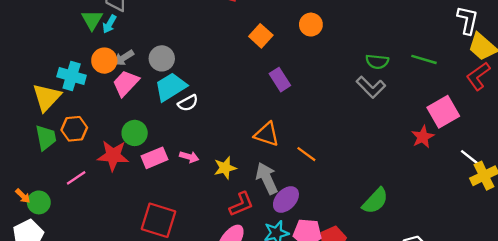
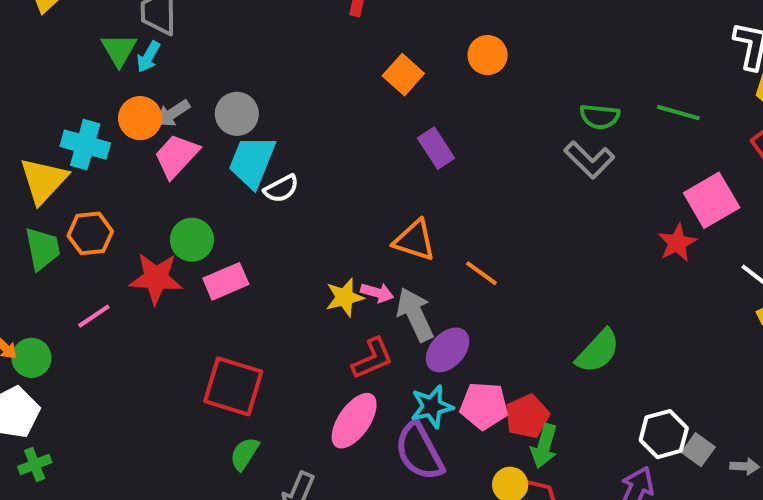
cyan trapezoid: (171, 87) -> (252, 162), turned -36
pink arrow: (189, 157) -> (377, 293), moved

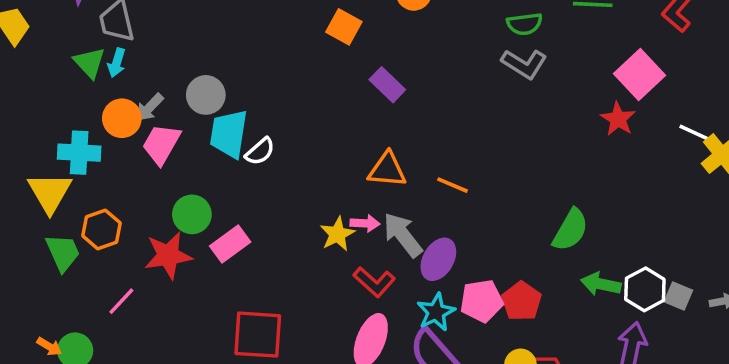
red L-shape: (372, 358) -> (374, 282), turned 78
green arrow: (544, 446) -> (601, 284), moved, turned 99

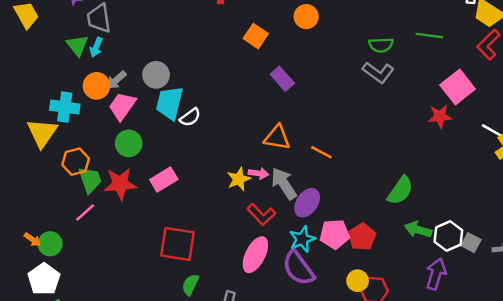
red star: (618, 119) -> (440, 116), turned 30
green circle: (192, 214) -> (129, 143), moved
green trapezoid: (63, 252) -> (90, 180), moved

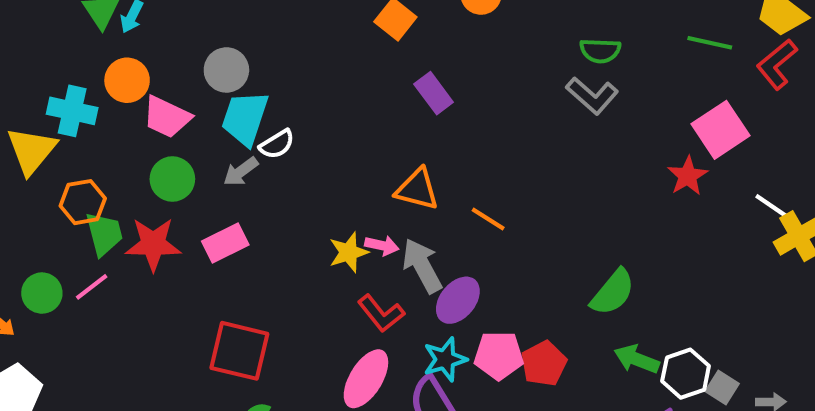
green line: (429, 36) -> (710, 43), moved
gray arrow: (116, 80) -> (241, 172), moved
pink trapezoid: (122, 106) -> (167, 117), turned -104
red star: (440, 116) -> (688, 176), turned -30
green circle: (50, 244) -> (42, 293), moved

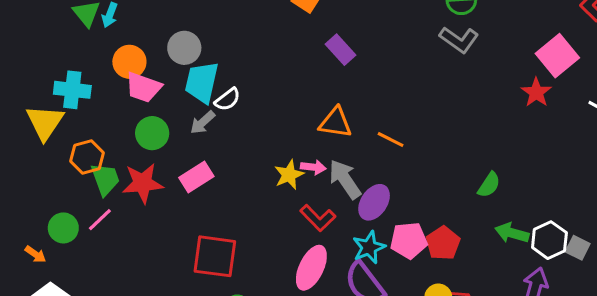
orange circle: (127, 80) -> (129, 62), moved
green semicircle: (613, 292) -> (489, 185), size x0.7

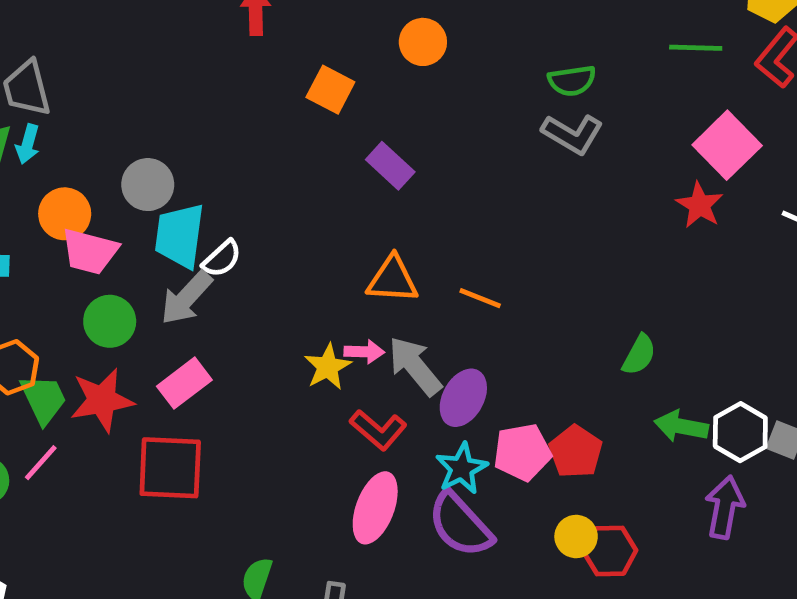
gray arrow: (203, 123) -> (186, 298), size x1.4
red square: (215, 256) -> (170, 468), moved

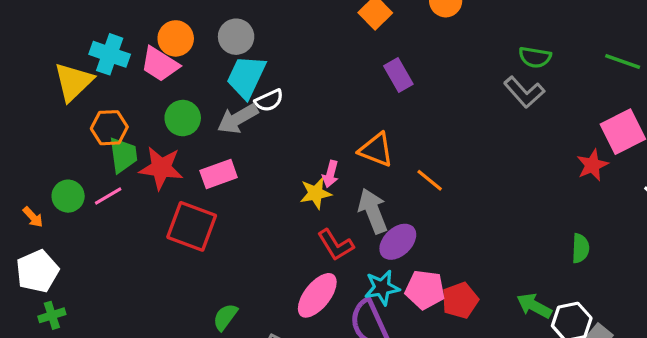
pink trapezoid: (90, 251) -> (160, 64), moved
pink arrow: (364, 352) -> (330, 174), moved, turned 85
green semicircle: (639, 355) -> (580, 248), moved, turned -44

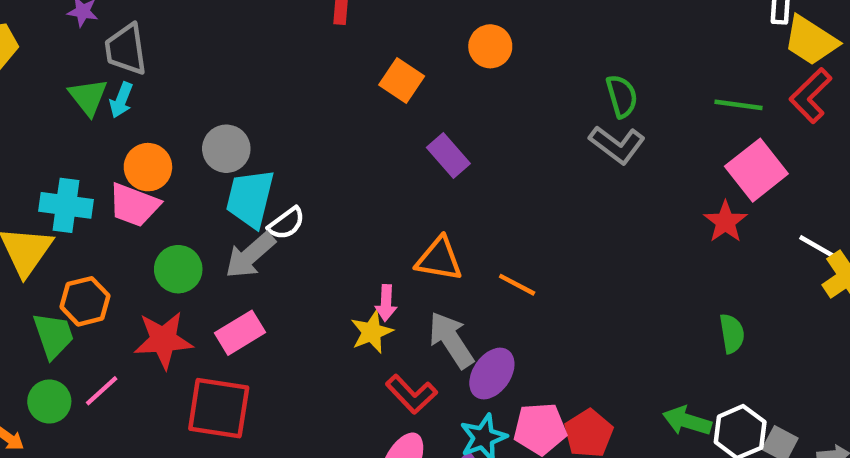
green semicircle: (535, 57) -> (622, 96), turned -104
green line: (623, 62) -> (739, 105), moved
green trapezoid: (123, 155) -> (53, 335), moved

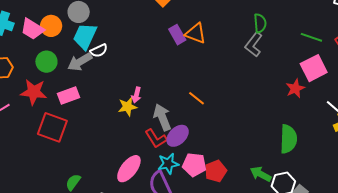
gray L-shape: (617, 145) -> (254, 44), turned 80
orange circle: (148, 167) -> (51, 26), moved
orange triangle: (439, 259) -> (196, 33), moved
green semicircle: (732, 334) -> (288, 139), size x1.6
red L-shape: (411, 394) -> (156, 138), moved

